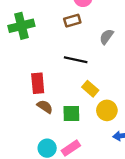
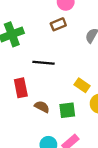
black line: (76, 60) -> (43, 63), moved
red rectangle: (38, 83) -> (21, 88), moved

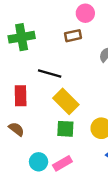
yellow rectangle: (82, 85) -> (66, 101), moved, size x1.5
brown semicircle: (42, 107) -> (16, 129), moved

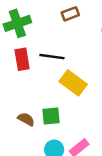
red rectangle: (21, 96) -> (22, 59), moved
green square: (65, 129) -> (51, 116), moved

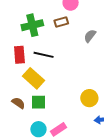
green cross: (17, 23) -> (32, 25), moved
yellow rectangle: (73, 83) -> (33, 78), moved

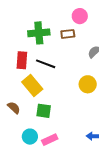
yellow circle: (89, 98) -> (88, 84), moved
green square: (38, 102) -> (44, 111), moved

